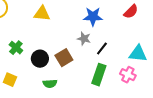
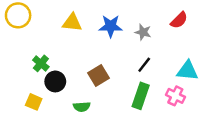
blue star: (93, 17) -> (111, 26), moved
gray star: (84, 39) -> (143, 32), moved
black circle: (40, 59) -> (55, 81), moved

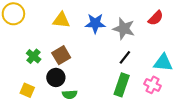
gray star: (143, 32) -> (124, 29), size x1.5
brown square: (99, 75) -> (61, 55), moved
black circle: (55, 81) -> (56, 77), moved

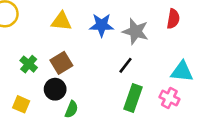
red semicircle: (156, 18) -> (173, 19), turned -35
black line: (125, 57) -> (125, 65), moved
green semicircle: (70, 94) -> (71, 109), turned -64

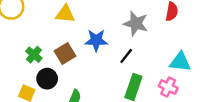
blue star: (102, 25) -> (96, 40), moved
black circle: (55, 89) -> (47, 79), moved

